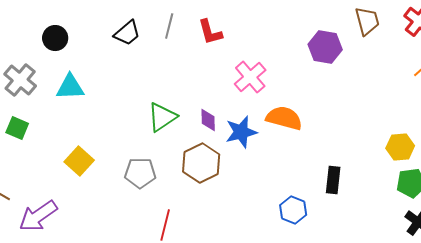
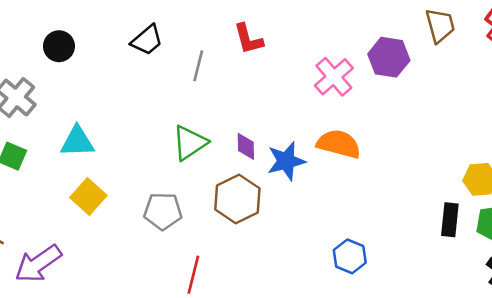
gray line: (169, 26) -> (198, 66), moved
pink cross: (250, 77) -> (334, 77), moved
cyan triangle: (70, 87) -> (77, 142), moved
black rectangle: (333, 180) -> (450, 220), moved

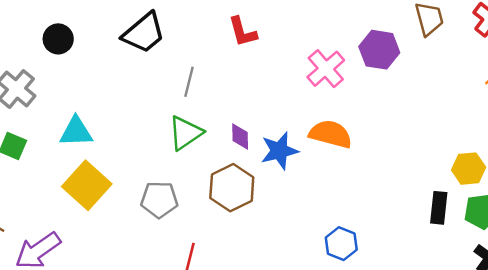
black trapezoid: (147, 40) -> (144, 33), size x1.4
gray line: (198, 66) -> (189, 82), moved
yellow square: (88, 196) -> (87, 185), size x1.4

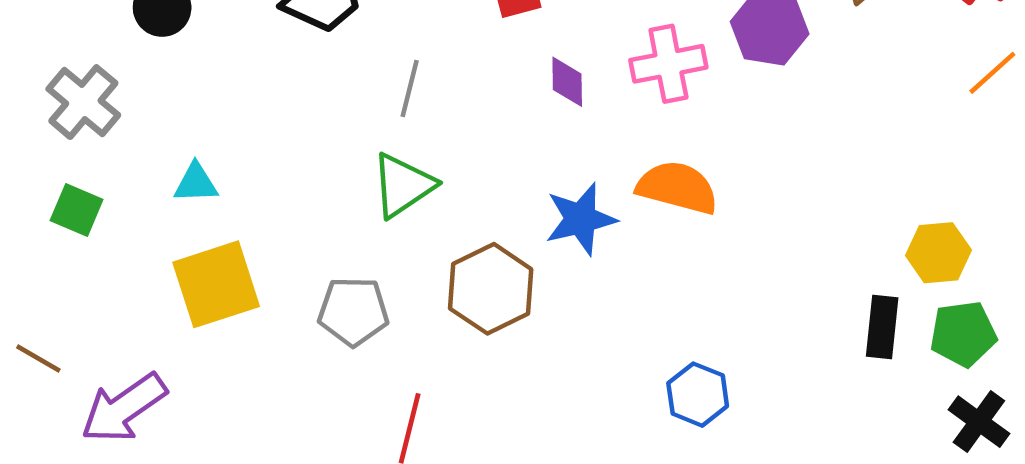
pink cross: (326, 69) -> (668, 64), turned 30
cyan triangle: (76, 132) -> (196, 183), size x0.7
purple diamond: (240, 136) -> (567, 82), moved
yellow square: (87, 185) -> (216, 284), turned 30

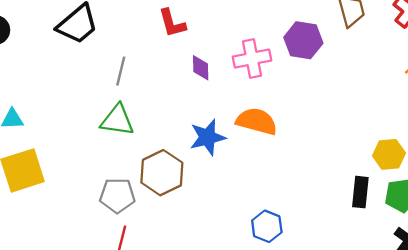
green triangle: (403, 185) -> (117, 120), turned 42
gray pentagon: (353, 311) -> (117, 195), moved

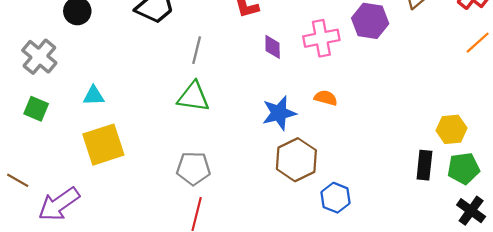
orange semicircle: (257, 121) -> (326, 98), size x0.6
brown hexagon: (162, 173) -> (296, 160), moved

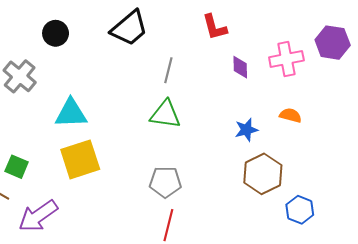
cyan triangle: (94, 96) -> (71, 113), size x1.6
green square: (36, 109) -> (17, 167), moved
blue star: (279, 113) -> (246, 130), size x0.7

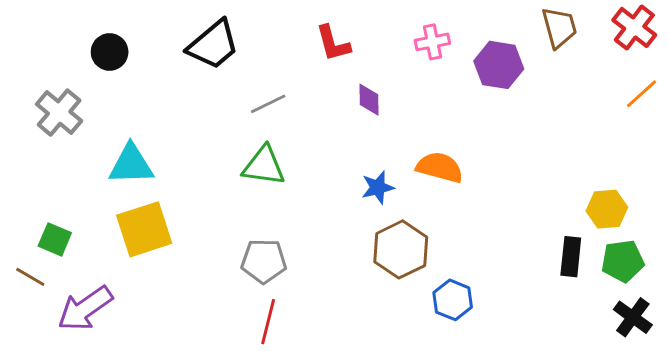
pink cross: (286, 59) -> (432, 42), moved, size x0.7
gray line: (168, 70) -> (268, 104), turned 50
orange semicircle: (291, 115) -> (440, 167), size x1.5

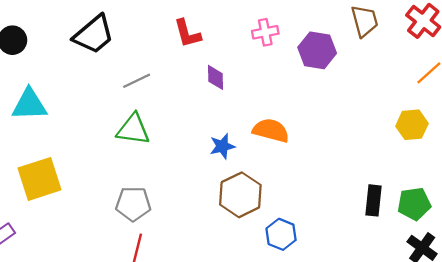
cyan triangle: (131, 164) -> (29, 104), moved
yellow hexagon: (607, 209) -> (412, 125), moved

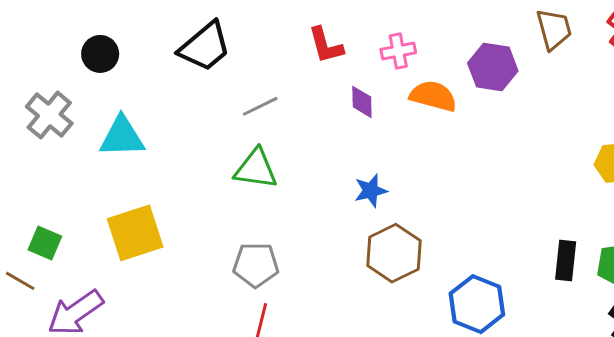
pink cross: (265, 32) -> (398, 51), moved
orange semicircle: (271, 130) -> (433, 96), moved
blue hexagon: (281, 234) -> (477, 304), moved, size x1.4

